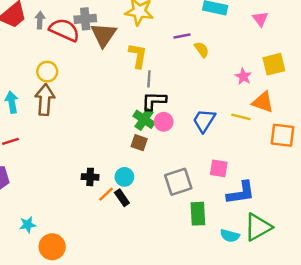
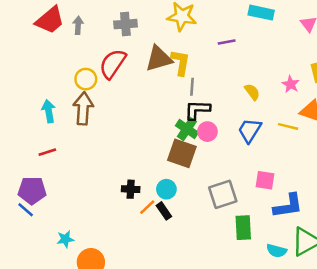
red semicircle: (64, 30) -> (113, 64), moved, turned -80
brown triangle: (104, 35) -> (159, 59), moved, turned 40
yellow semicircle: (202, 49) -> (252, 92), moved
brown square: (139, 143) -> (182, 153), size x1.6

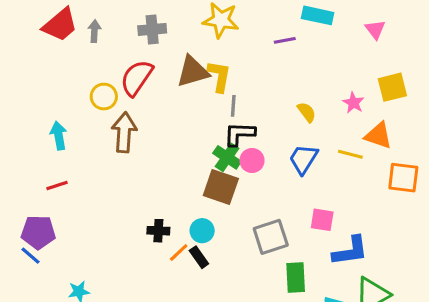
purple line: (227, 42) -> (285, 40), moved
brown arrow: (83, 109) -> (124, 132), moved

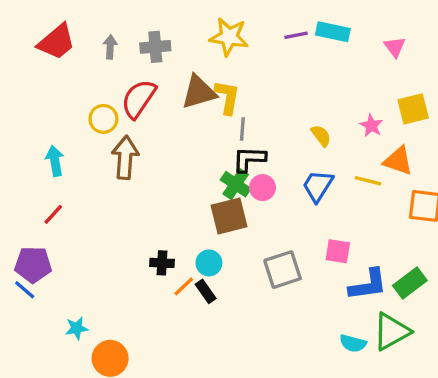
gray arrow: (94, 31) -> (110, 47), moved
purple line: (285, 40) -> (296, 35), moved
red line: (57, 185) -> (53, 214), turned -30
brown square: (221, 187) -> (229, 216), turned -33
green rectangle: (296, 277) -> (410, 283), moved, turned 56

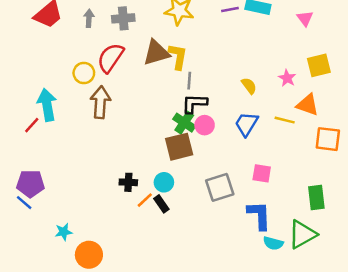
cyan arrow: (55, 161) -> (47, 105), size x1.4
red line: (53, 214) -> (32, 125), moved
green rectangle: (410, 283) -> (316, 198), turned -60
blue L-shape: (368, 285) -> (259, 215), moved, turned -84

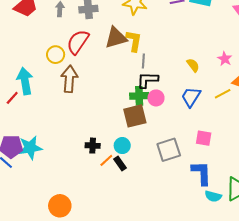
yellow line: (285, 120) -> (223, 94), turned -42
green cross: (184, 123) -> (139, 96), turned -36
cyan star: (64, 232) -> (30, 148), moved, size x1.6

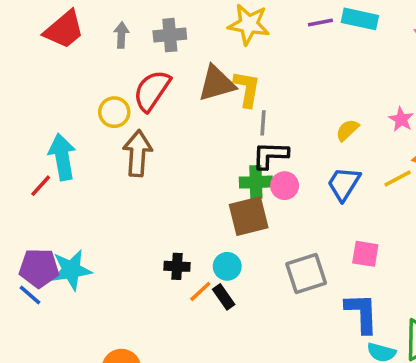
yellow semicircle: (193, 65) -> (347, 130), turned -96

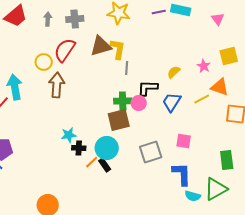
black L-shape: (270, 155) -> (148, 88), moved
cyan circle: (227, 266) -> (107, 148), size x1.5
cyan star: (71, 270) -> (69, 135), moved, size x0.7

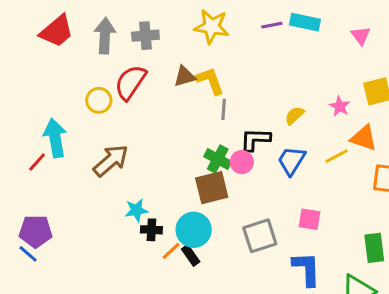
gray arrow: (48, 19) -> (105, 36), size x1.6
brown triangle: (101, 46) -> (185, 76), size x0.7
yellow L-shape: (118, 49) -> (210, 81), turned -30
brown arrow: (57, 85) -> (111, 161), moved, turned 45
green cross: (123, 101) -> (218, 159), turned 30

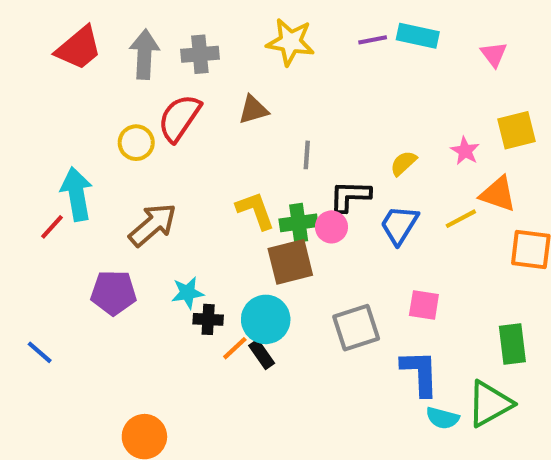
yellow L-shape: (210, 81) -> (255, 210), moved
green cross: (218, 159) -> (299, 223), turned -36
purple pentagon: (36, 231) -> (114, 293), moved

